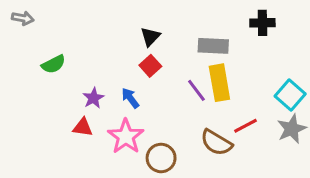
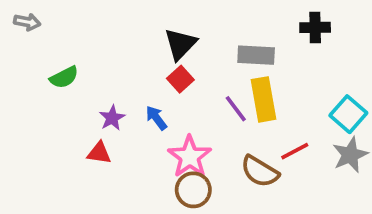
black triangle: (150, 37) -> (180, 44), size x1.4
pink star: (126, 136) -> (190, 157), moved

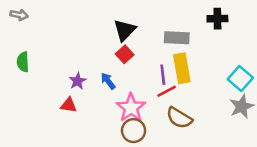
green semicircle: (64, 77) -> (23, 62), moved, turned 114
purple line: (236, 109) -> (163, 75), turned 30
red line: (295, 151) -> (167, 91), moved

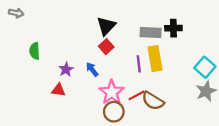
black cross: (217, 19) -> (173, 28), moved
green semicircle: (23, 62) -> (35, 51), moved
red line: (167, 91) -> (137, 95), moved

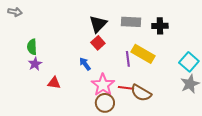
gray rectangle: (151, 33) -> (131, 22), moved
yellow rectangle: (155, 59) -> (143, 54), turned -50
purple star: (66, 69) -> (35, 64), moved
red line: (137, 95) -> (126, 88), turned 35

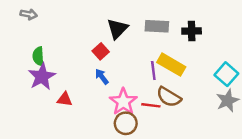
gray arrow: (15, 12) -> (29, 14), moved
red square: (98, 43) -> (101, 51), moved
purple star: (35, 64) -> (42, 77), size x1.6
brown semicircle: (141, 93) -> (169, 97), moved

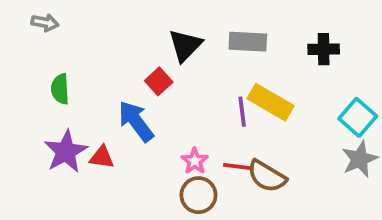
black cross: (192, 31) -> (324, 49), moved
purple star: (42, 77) -> (66, 152), moved
blue arrow: (102, 77) -> (136, 121), moved, size x1.6
brown semicircle: (169, 97) -> (267, 176), moved
pink star: (123, 102) -> (195, 161), size x0.6

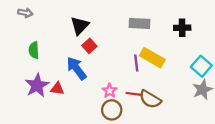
black triangle: (185, 45) -> (80, 26), moved

